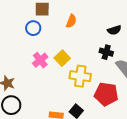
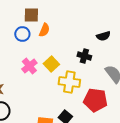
orange semicircle: (71, 21) -> (44, 30), moved
black cross: (106, 52) -> (84, 56), moved

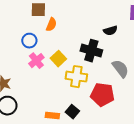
blue circle: (22, 34) -> (29, 41), moved
black cross: (84, 56) -> (91, 51), size x1.5

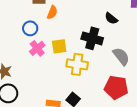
black semicircle: (110, 31) -> (111, 18), turned 56
yellow square: (58, 59) -> (59, 46), turned 35
red pentagon: (102, 95) -> (116, 87), moved

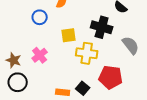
pink cross: (37, 48) -> (40, 55), moved
red pentagon: (116, 87) -> (111, 77), moved

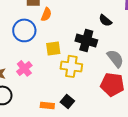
blue circle: (40, 17) -> (24, 30), size x1.5
red pentagon: (111, 77) -> (112, 84), moved

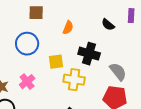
orange semicircle: (46, 14) -> (68, 28), moved
black semicircle: (105, 20) -> (108, 25), moved

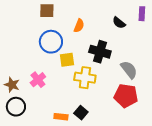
blue circle: (27, 44) -> (51, 42), moved

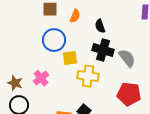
black semicircle: (119, 23) -> (100, 26), moved, turned 32
orange semicircle: (79, 26) -> (75, 16), moved
gray semicircle: (129, 70) -> (127, 58), moved

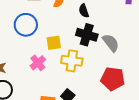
blue circle: (54, 40) -> (26, 25), moved
pink cross: (41, 78) -> (38, 63), moved

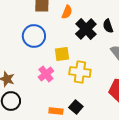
black semicircle: (84, 11) -> (108, 26), moved
black cross: (87, 35) -> (86, 29), moved, turned 30

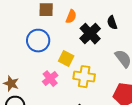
black semicircle: (108, 26) -> (112, 23), moved
yellow square: (62, 54) -> (66, 59), turned 35

